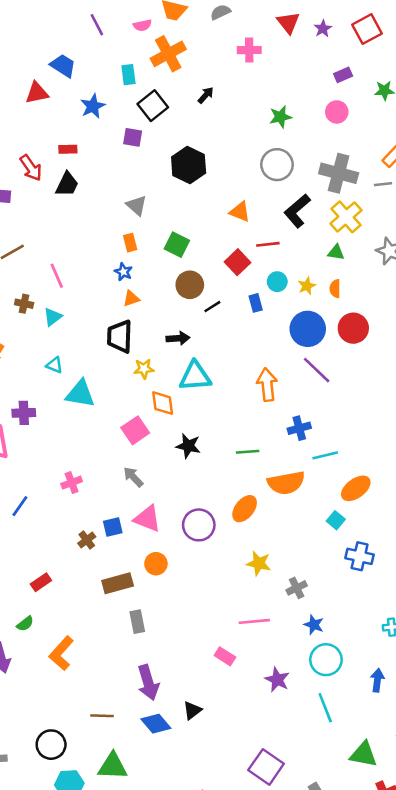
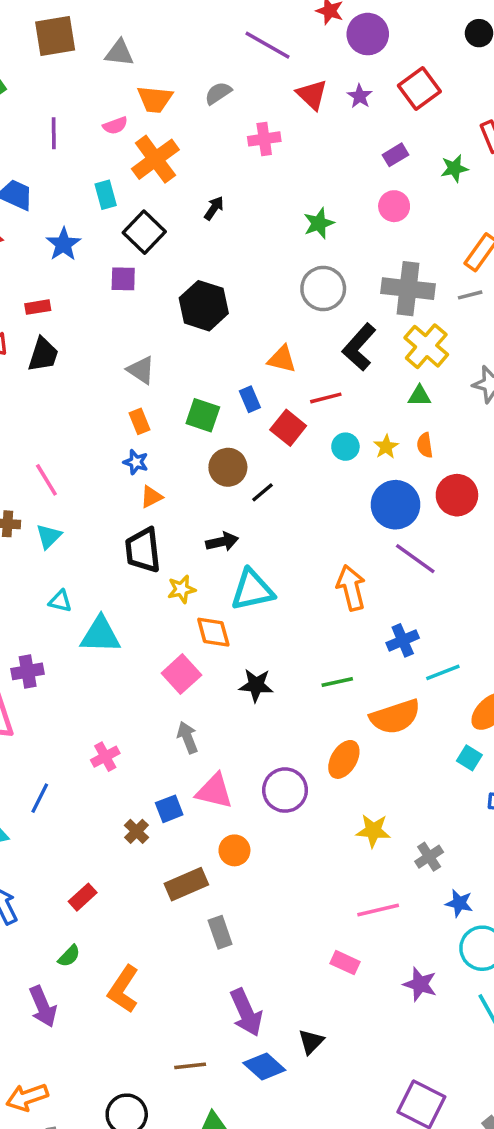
purple line: (97, 25) -> (54, 133), turned 35
blue rectangle: (256, 303) -> (250, 399), moved
gray arrow: (133, 477) -> (188, 737), turned 30

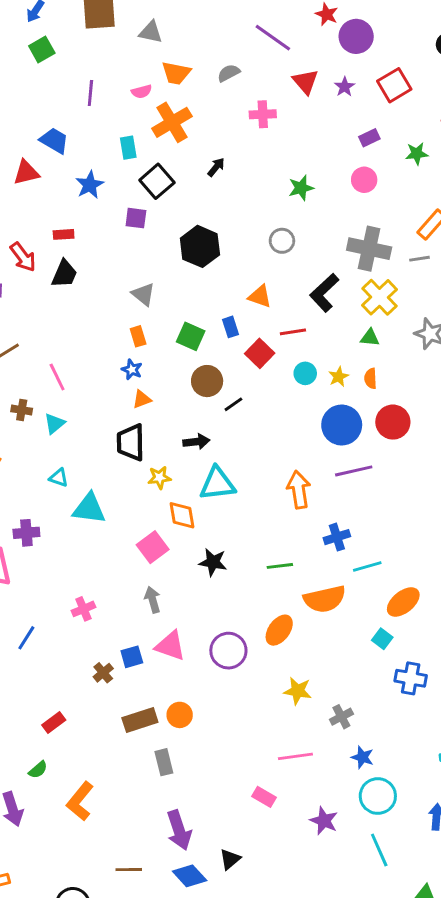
gray circle: (323, 289) -> (282, 241), moved, size x0.7
purple line: (415, 559) -> (354, 471), turned -54
orange circle: (234, 850) -> (180, 715), moved

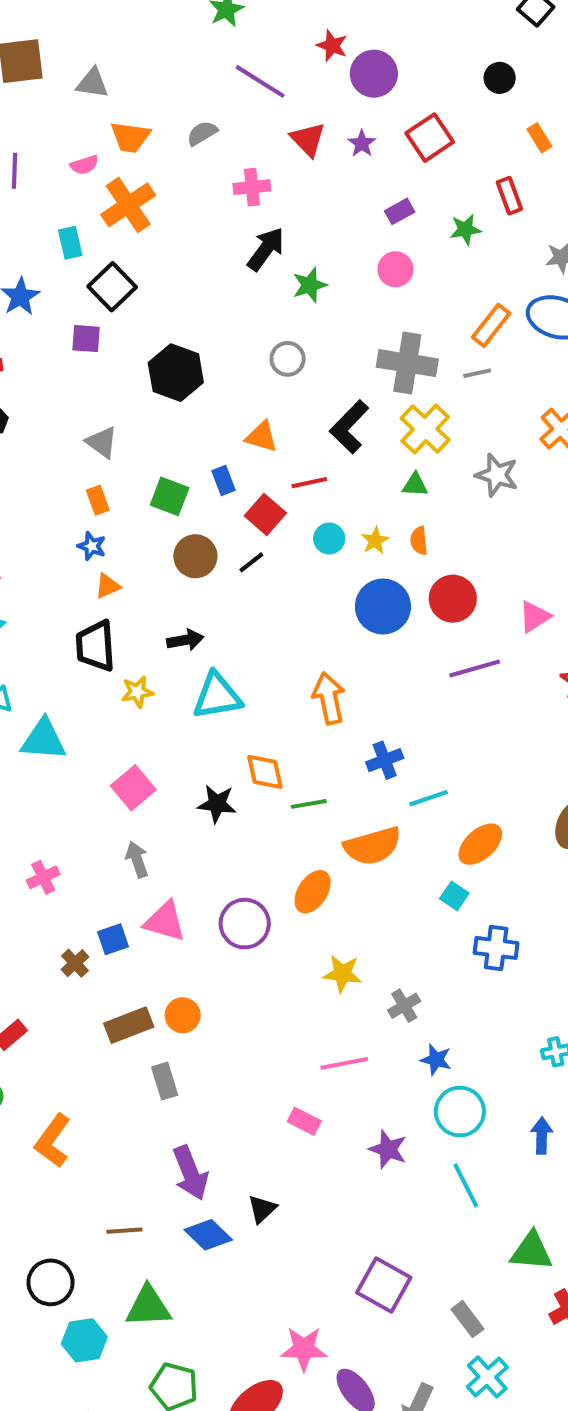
black arrow: (216, 167) -> (266, 249), moved, size x1.6
black line: (233, 404) -> (251, 562), moved
purple line: (354, 471) -> (475, 669), moved
orange diamond: (182, 515) -> (265, 772), moved

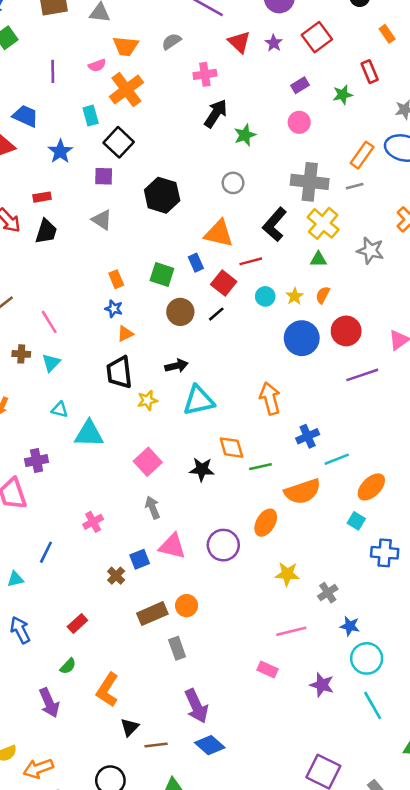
orange triangle: (261, 437) -> (219, 233), size x1.4
gray triangle: (102, 442) -> (102, 220), moved
orange semicircle: (419, 541) -> (323, 295), turned 36
black triangle: (262, 1209) -> (130, 727), moved

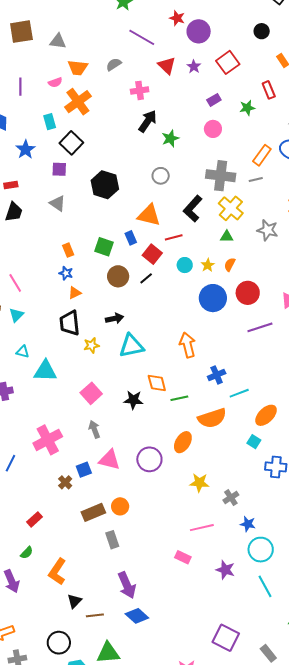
pink cross: (93, 522) -> (48, 440), size x1.8

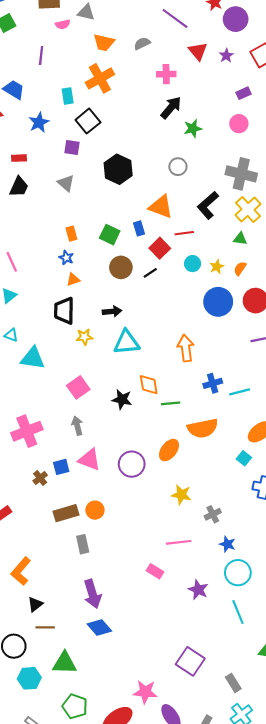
pink semicircle: (55, 82) -> (63, 24), moved
cyan line: (239, 393) -> (240, 392), moved
brown line: (95, 615) -> (45, 627), moved

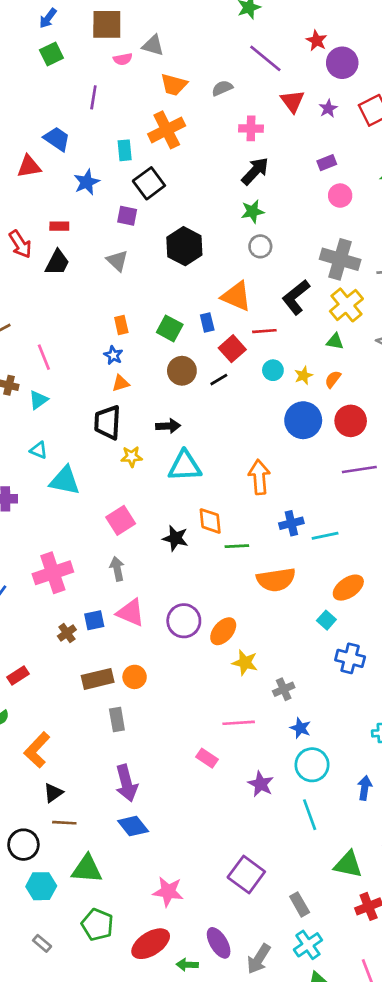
purple rectangle: (243, 93) -> (327, 163), moved
green star: (193, 128) -> (253, 211), moved
orange ellipse: (169, 450) -> (223, 631), moved
pink star: (145, 692) -> (168, 892), moved

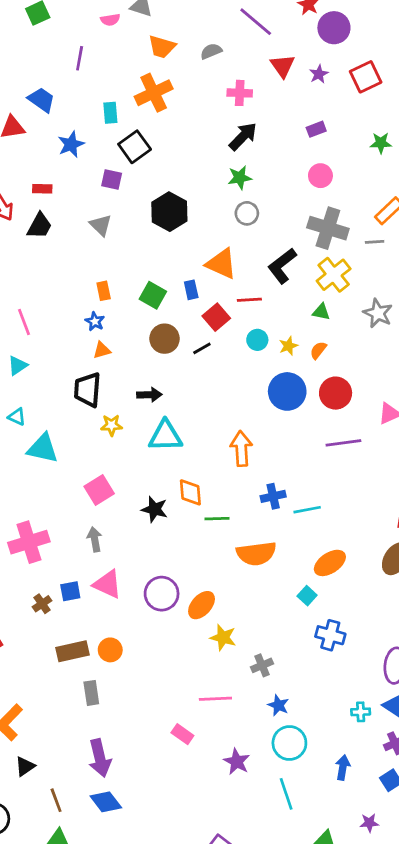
pink circle: (340, 196) -> (320, 176), moved
brown line: (64, 823) -> (56, 800), moved, turned 65

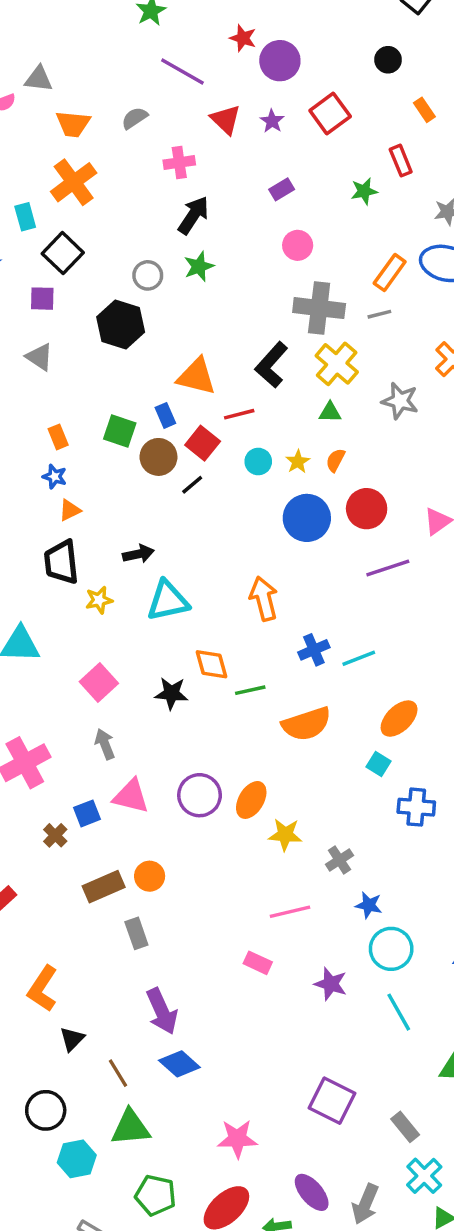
gray circle: (247, 213) -> (148, 275), moved
brown circle: (165, 339) -> (158, 457), moved

